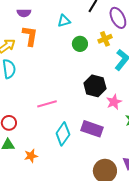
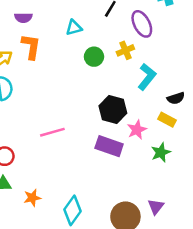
purple rectangle: (92, 129) -> (109, 146), moved
cyan diamond: (63, 134) -> (73, 210), moved

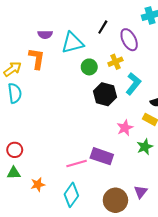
purple semicircle: (23, 18) -> (45, 34), moved
cyan triangle: (74, 28) -> (72, 43), size x1.6
black hexagon: (113, 110) -> (105, 94), moved
pink line: (52, 132) -> (77, 164), moved
purple rectangle: (109, 146) -> (102, 156), moved

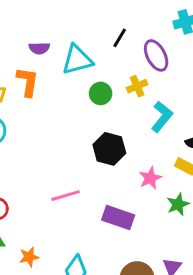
black hexagon: (105, 94) -> (109, 149), moved
pink line: (77, 164) -> (66, 196), moved

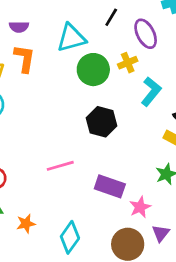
purple semicircle: (39, 48) -> (19, 27), moved
green circle: (101, 93) -> (93, 70), size x1.5
pink star: (150, 178) -> (140, 207), moved

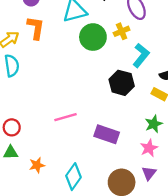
black hexagon: (102, 122) -> (122, 83), moved
pink star: (140, 207) -> (149, 148), moved

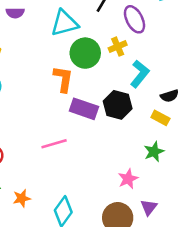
orange L-shape: (36, 28) -> (63, 79), moved
purple rectangle: (107, 134) -> (84, 109), moved
pink star: (149, 148) -> (128, 179), moved

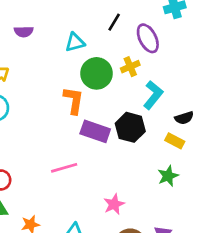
cyan triangle: (64, 23) -> (75, 42), size x0.7
pink star: (128, 179) -> (114, 204), moved

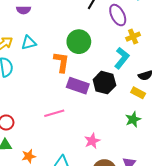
cyan triangle: (75, 42) -> (29, 43), moved
yellow cross: (130, 67) -> (133, 37), moved

